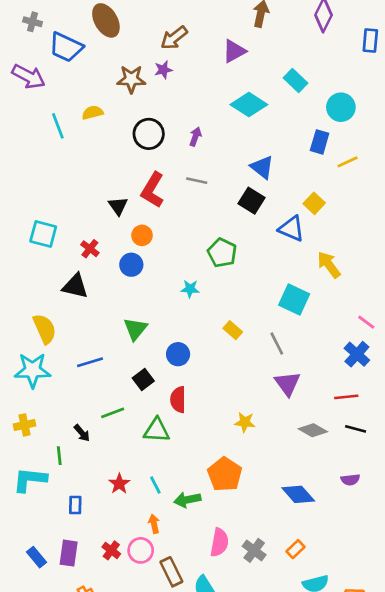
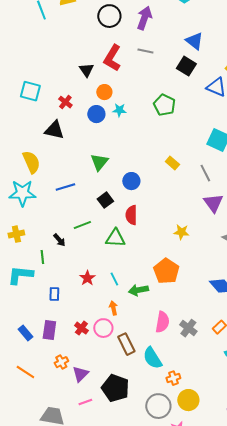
purple arrow: (195, 137) -> (144, 18), size x1.6
cyan star: (190, 289) -> (119, 110), moved

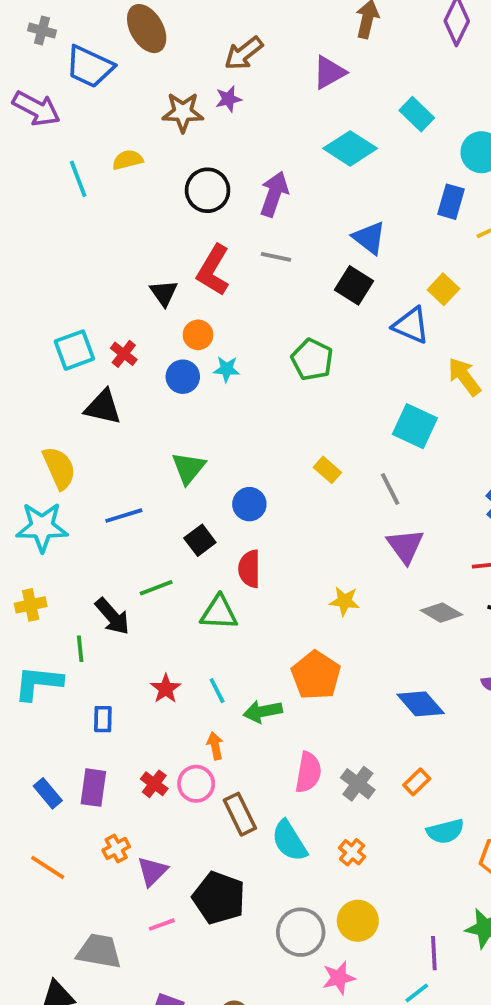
cyan square: (30, 91) -> (74, 350), moved, turned -35
black arrow: (59, 240) -> (112, 616), size x1.5
orange cross: (173, 378) -> (352, 852), moved, turned -32

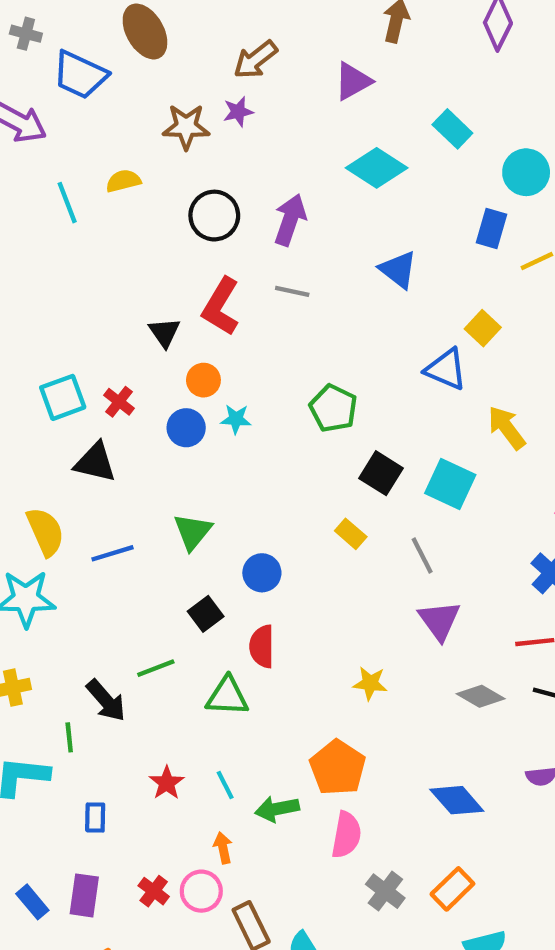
black square: (354, 285) -> (381, 473), moved
blue line: (124, 516) -> (113, 553), moved
pink semicircle: (308, 772) -> (346, 835), moved
orange rectangle: (417, 782) -> (452, 889), size x1.4

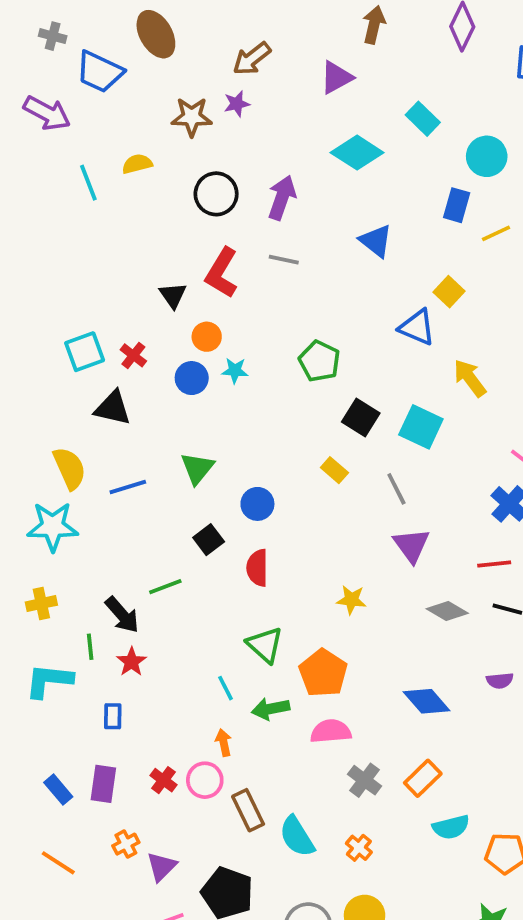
green triangle: (227, 696) -> (265, 645), moved, turned 39
red star: (167, 783) -> (132, 662), moved
pink semicircle: (346, 835) -> (331, 731), turned -105

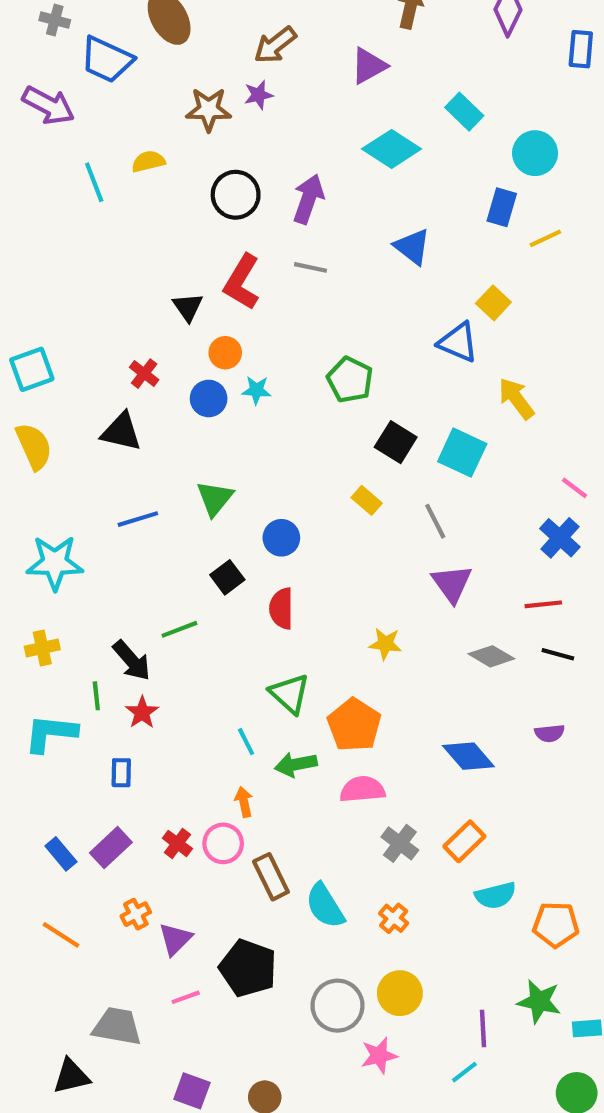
cyan square: (85, 352) -> (32, 369), moved
yellow semicircle: (70, 468) -> (34, 446), moved
purple rectangle: (103, 784) -> (111, 848), turned 39

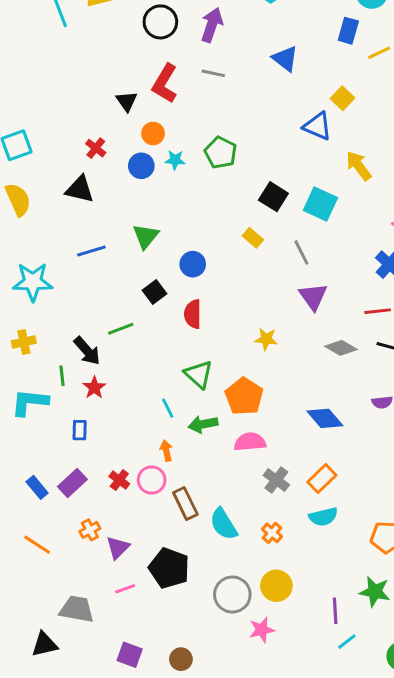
green pentagon: (350, 380) -> (221, 153), moved
cyan semicircle: (496, 895) -> (323, 517), moved
cyan line: (464, 1072) -> (347, 642), moved

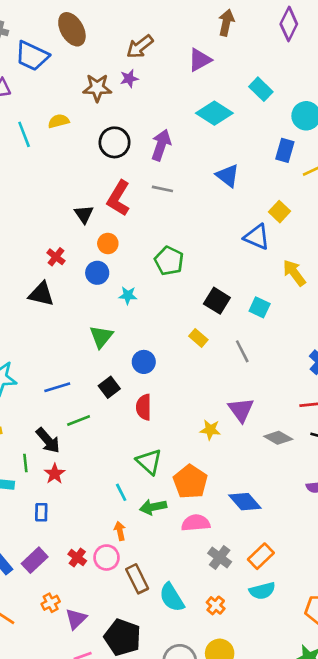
cyan star: (175, 160) -> (128, 295), moved
cyan square: (320, 204) -> (260, 307), size x0.7
blue line: (91, 251) -> (57, 387), moved
purple triangle: (313, 296) -> (241, 410), moved
blue diamond: (325, 418) -> (245, 502), moved

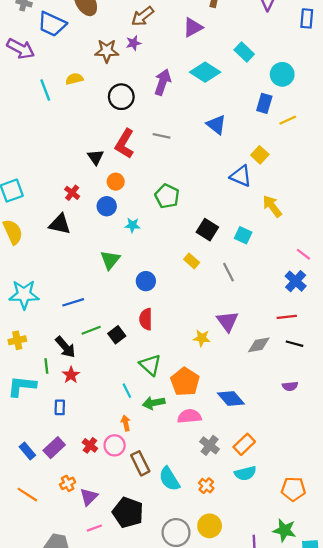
purple arrow: (161, 145) -> (163, 82), moved
black square: (109, 387) -> (117, 335), moved
gray diamond: (278, 438) -> (259, 345), turned -40

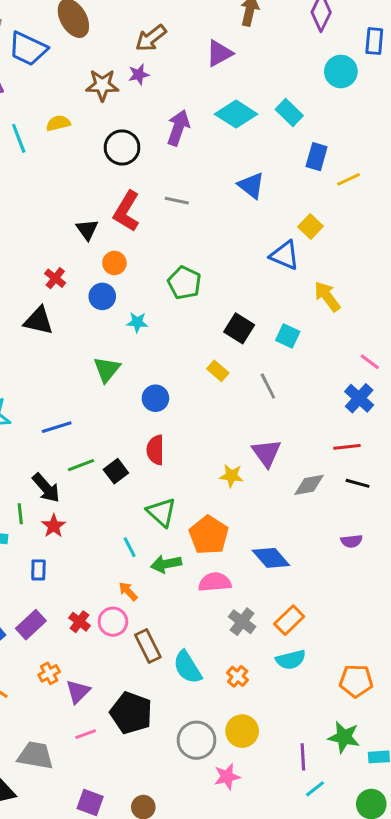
cyan rectangle: (244, 52) -> (289, 113), moved
cyan circle: (282, 74) -> (341, 71), moved
orange arrow: (126, 423) -> (128, 591), turned -32

